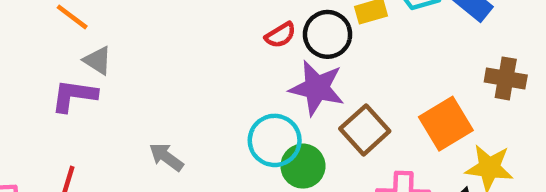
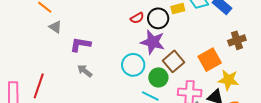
brown cross: (506, 78) -> (237, 40), turned -30
purple L-shape: (74, 96) -> (80, 45), moved
green circle: (303, 166) -> (158, 77), moved

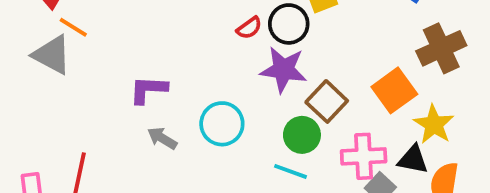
gray triangle: (55, 27) -> (52, 55), moved, size x1.6
brown cross: (237, 40) -> (441, 48), size x1.4
cyan circle: (133, 65) -> (222, 124), moved
yellow star: (228, 80) -> (434, 124), turned 30

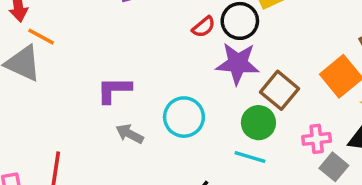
pink cross: (364, 156) -> (317, 139), size x0.7

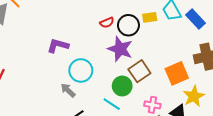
purple L-shape: (114, 90) -> (58, 46), moved
gray arrow: (130, 134) -> (68, 90), moved

